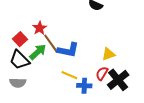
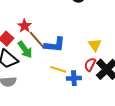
green arrow: (38, 52) -> (25, 49), turned 102
yellow triangle: (109, 54) -> (95, 45), turned -40

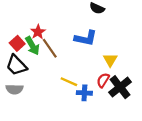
blue L-shape: (55, 45) -> (86, 38), moved
green arrow: (25, 49) -> (32, 46), moved

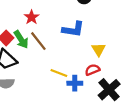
red star: (38, 32) -> (32, 17), moved
red semicircle: (103, 80) -> (92, 70), turned 40
black cross: (120, 87) -> (109, 90), moved

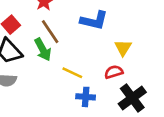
green arrow: (21, 39) -> (43, 49), moved
blue cross: (75, 83) -> (86, 97), moved

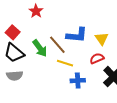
blue L-shape: (94, 20) -> (77, 35), moved
brown line: (50, 32) -> (57, 45), moved

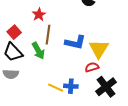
yellow triangle: (102, 39) -> (99, 49), size x1.5
brown line: (57, 45) -> (48, 35), moved, turned 42
yellow line: (65, 63) -> (56, 88), moved

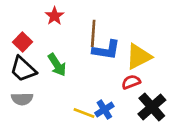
brown line: (48, 35) -> (93, 33), moved
yellow triangle: (99, 49) -> (139, 56), turned 35
blue cross: (71, 86) -> (104, 110), turned -32

